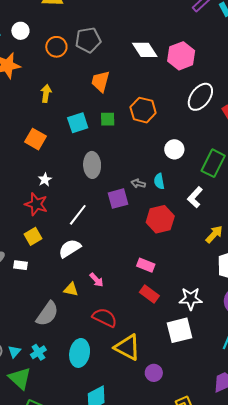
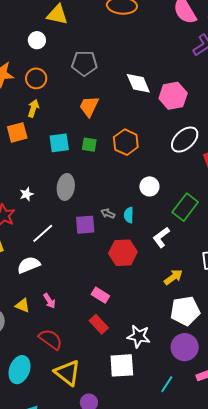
white circle: (20, 31) -> (37, 40), moved
orange circle: (56, 47) -> (36, 78), moved
orange square: (36, 139) -> (17, 132), moved, turned 35
white star: (45, 180) -> (27, 194), moved

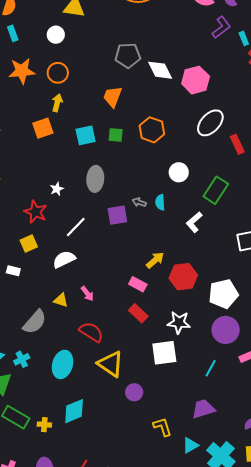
gray pentagon: (84, 63) -> (128, 55), moved
red hexagon: (123, 253) -> (183, 277), moved
yellow arrow: (173, 277) -> (155, 260), moved

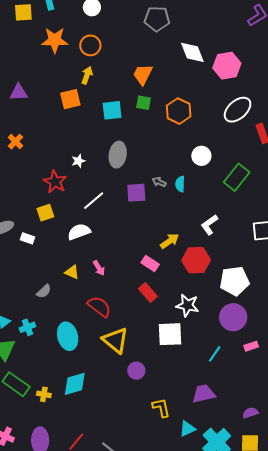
gray pentagon: (128, 55) -> (157, 19), moved
green square: (116, 135) -> (144, 103), moved
white L-shape: (194, 222) -> (209, 225), moved
gray semicircle: (35, 322) -> (44, 291), size x0.6
cyan ellipse: (63, 364) -> (68, 336), turned -36

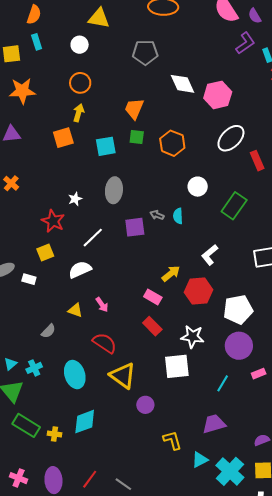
orange star: (55, 40) -> (22, 91), moved

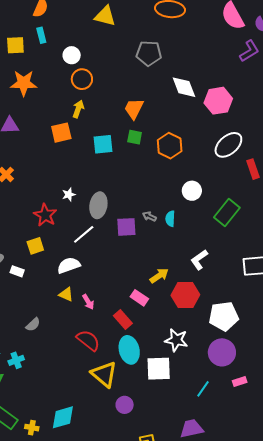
white circle: (80, 45) -> (72, 55), moved
gray ellipse: (114, 190) -> (98, 205), moved
yellow triangle: (75, 310) -> (66, 294), moved
red rectangle: (152, 326) -> (123, 320), moved
cyan ellipse: (75, 375) -> (129, 350), moved

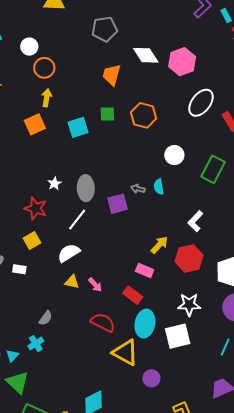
orange trapezoid: (134, 109) -> (112, 75), moved
cyan ellipse: (129, 350) -> (145, 324), turned 36
cyan cross: (16, 360) -> (36, 344), moved

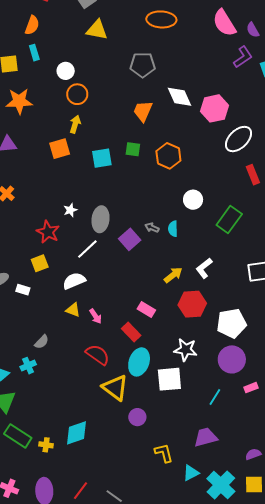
white ellipse: (201, 103) -> (238, 139), moved
purple square: (118, 204) -> (130, 239), turned -35
yellow arrow: (159, 245) -> (173, 275), moved

